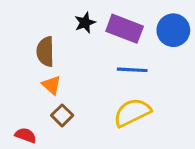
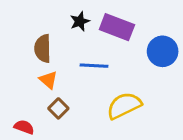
blue circle: (173, 30) -> (163, 51), moved
blue line: (132, 70) -> (94, 66), moved

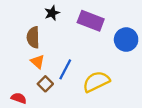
black star: (80, 21) -> (52, 13), moved
blue line: (94, 66) -> (65, 69), moved, turned -65

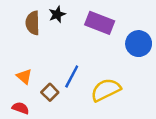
brown semicircle: (33, 37) -> (33, 23), moved
orange triangle: (38, 62) -> (24, 76), moved

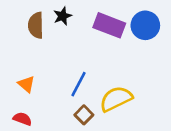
blue circle: (139, 44) -> (145, 25), moved
brown square: (50, 92) -> (84, 115), moved

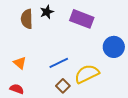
blue circle: (145, 25) -> (114, 47), moved
blue line: (79, 84) -> (59, 63), turned 36

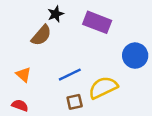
brown semicircle: (27, 19) -> (41, 35), moved, turned -138
brown square: (63, 86) -> (75, 102), turned 32

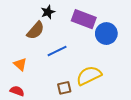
blue circle: (135, 56) -> (106, 34), moved
blue line: (70, 75) -> (57, 51), moved

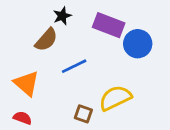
orange triangle: (20, 64) -> (26, 83), size x1.5
brown square: (64, 88) -> (83, 114), turned 32

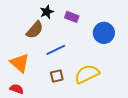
purple rectangle: (109, 25) -> (72, 17), moved, size x0.6
brown square: (83, 114) -> (57, 76), moved, turned -32

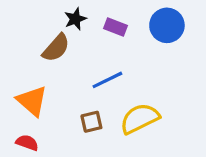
blue circle: (104, 33) -> (167, 25), moved
blue line: (56, 50) -> (107, 80), moved

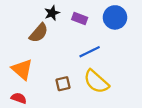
blue line: (107, 80) -> (90, 52), moved
yellow semicircle: (140, 119) -> (96, 82), turned -112

